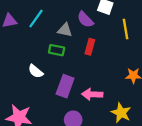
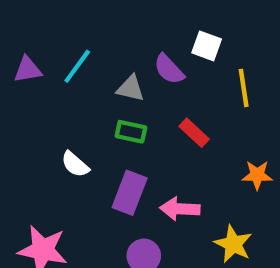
red rectangle: (90, 47) -> (194, 133), moved, turned -63
green rectangle: (57, 50) -> (131, 132), moved

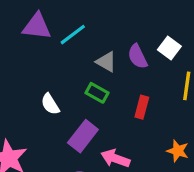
purple triangle: (28, 70) -> (37, 26), size x1.4
red rectangle: (194, 133) -> (142, 107), turned 45

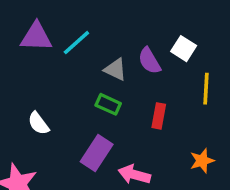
white semicircle: (50, 104) -> (38, 123), moved
orange star: (178, 151) -> (202, 161), turned -30

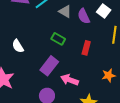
gray triangle: (115, 69) -> (65, 12), moved

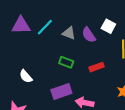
red rectangle: (86, 48) -> (96, 67), turned 64
purple rectangle: (49, 66) -> (61, 91), turned 42

